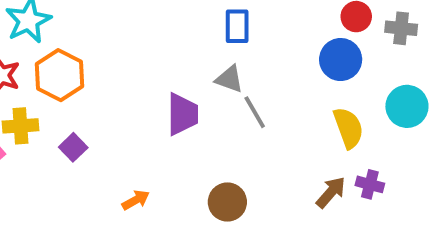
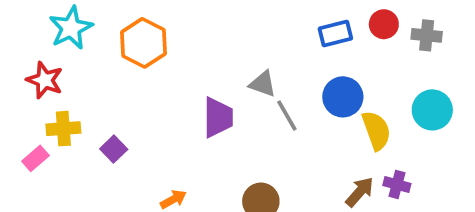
blue rectangle: (237, 26) -> (335, 34), moved, turned 76
blue circle: (341, 60) -> (343, 97), moved
orange hexagon: (60, 75) -> (143, 43), moved

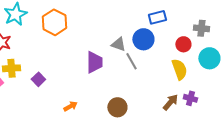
red circle: (384, 24) -> (183, 44), moved
gray cross: (427, 35) -> (201, 28), moved
blue circle: (343, 97) -> (143, 39), moved

